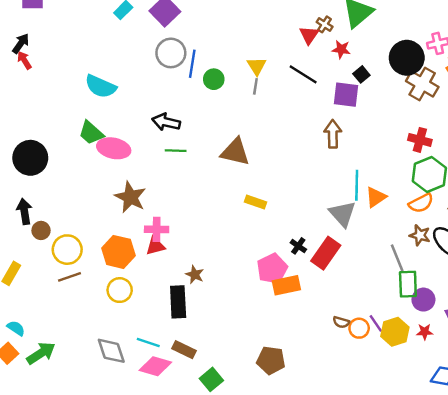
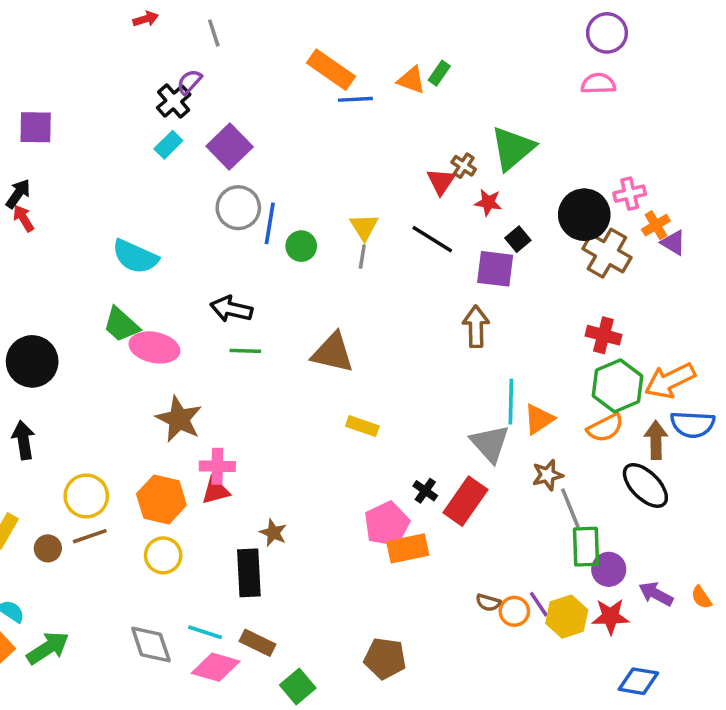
brown circle: (41, 230) -> (48, 548), moved
brown star: (420, 235) -> (548, 475), moved, turned -30
red star: (425, 332) -> (610, 617), size x1.5

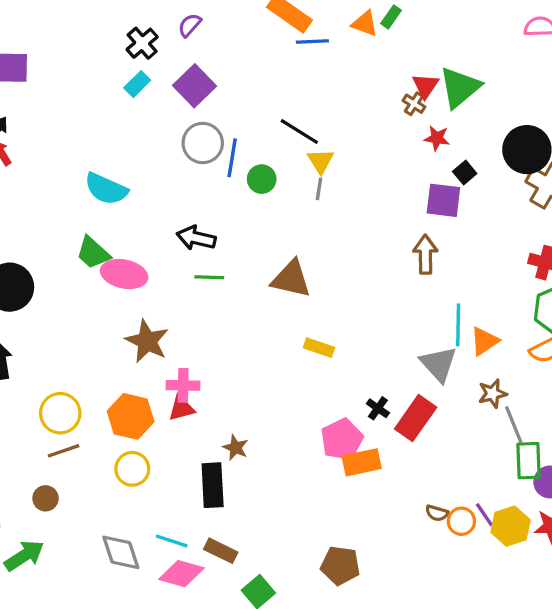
purple semicircle: (189, 82) -> (190, 25), moved
red triangle: (441, 181) -> (425, 86), moved
black line: (432, 239) -> (299, 132), moved
brown circle: (48, 548) -> (46, 498), moved

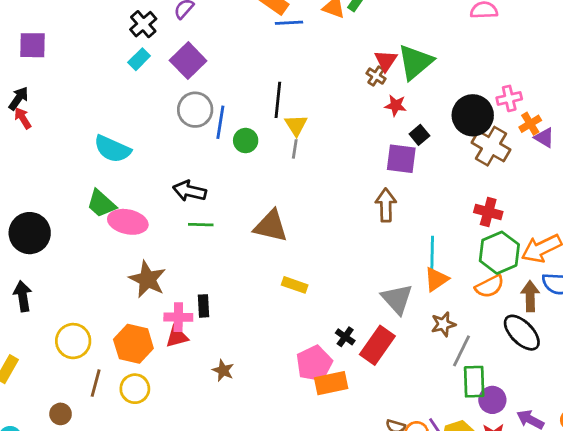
black line: (299, 132) -> (278, 100), turned 64
cyan line: (458, 325) -> (432, 254), moved
gray line: (514, 425) -> (462, 351), turned 48
brown line: (64, 451) -> (96, 383), moved, turned -56
black rectangle: (213, 485) -> (204, 306), moved, size x0.6

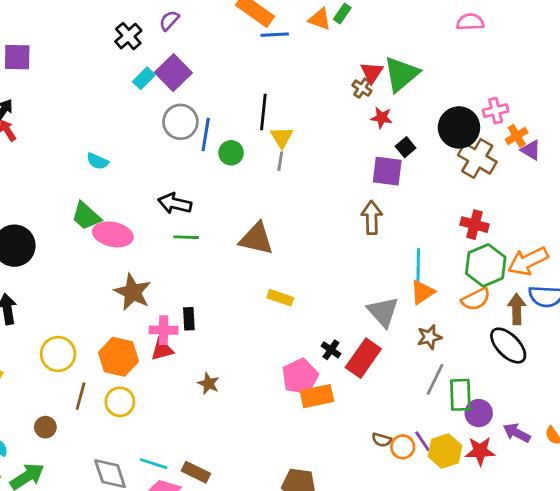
cyan rectangle: (139, 59) -> (144, 78), moved
cyan semicircle: (112, 149) -> (97, 161), size x0.6
gray line: (462, 351) -> (435, 379), moved

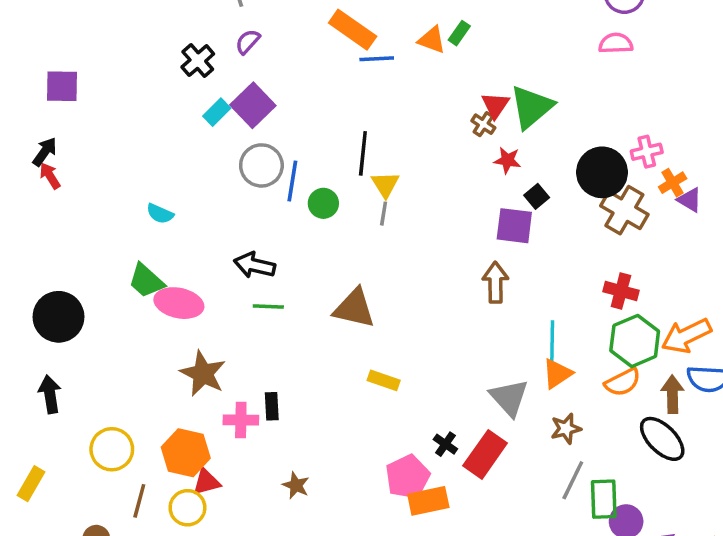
red triangle: (162, 350) -> (206, 482), moved

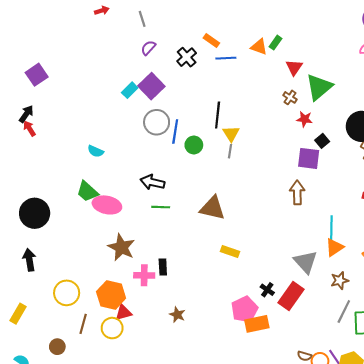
orange rectangle: (353, 30) -> (211, 41), size x0.6
black cross: (198, 61) -> (187, 57), moved
purple square: (62, 86) -> (37, 75), turned -35
red triangle: (495, 105) -> (294, 67), moved

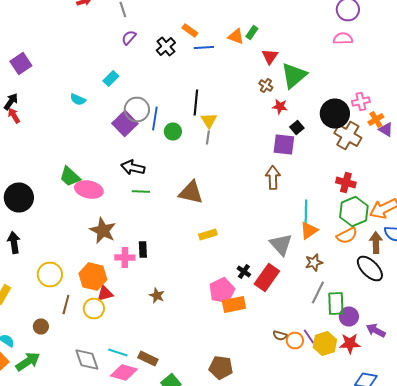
purple square: (151, 86) -> (125, 124), moved
cyan semicircle: (96, 151) -> (78, 100), moved
yellow rectangle: (230, 252) -> (208, 234), turned -36

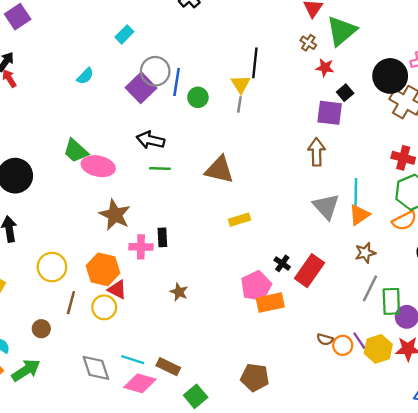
cyan semicircle: (78, 100) -> (85, 76), moved, turned -70
black line: (196, 102) -> (255, 63), moved
gray triangle: (281, 244) -> (326, 206), moved
red triangle: (105, 294) -> (117, 290), turned 42

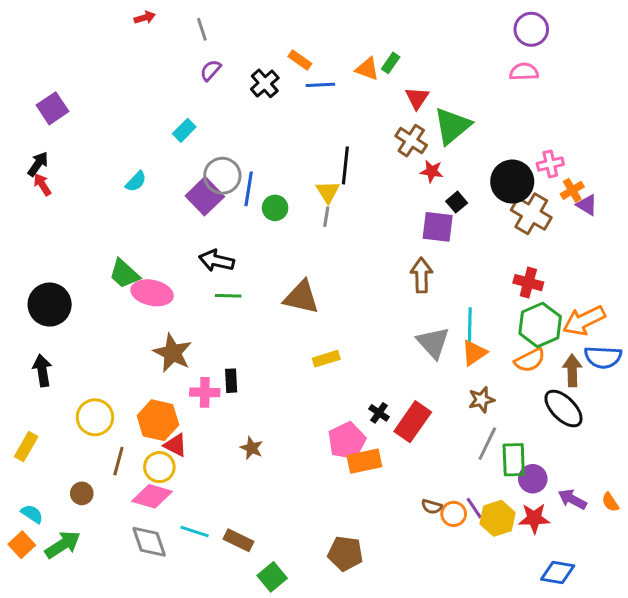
brown cross: (308, 43) -> (411, 141), size x1.5
pink diamond: (140, 383) -> (152, 496), moved

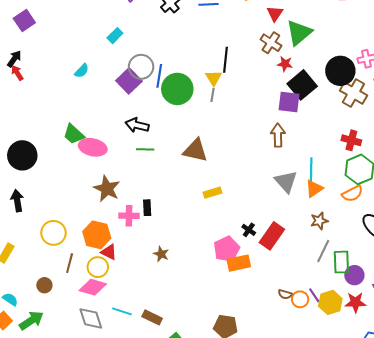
black square: (457, 202) -> (302, 85), size x2.0
green circle: (275, 208) -> (177, 89), size x1.8

